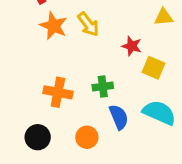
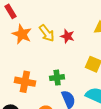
red star: (132, 46) -> (67, 36), moved

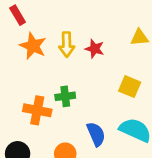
yellow arrow: (47, 33) -> (67, 45), turned 36
green cross: (57, 78) -> (65, 96), moved

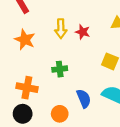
orange star: (33, 46) -> (25, 40), moved
orange cross: (37, 110) -> (27, 88), moved

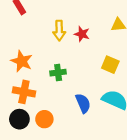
orange star: (25, 40) -> (22, 61), moved
orange circle: (60, 114) -> (44, 119), moved

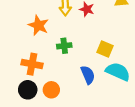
orange star: (22, 61) -> (38, 25), moved
yellow square: (110, 65) -> (105, 49), moved

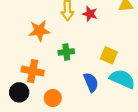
orange star: (38, 25) -> (39, 31), turned -30
black circle: (28, 90) -> (19, 92), moved

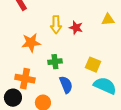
blue semicircle: (91, 82) -> (66, 85), moved

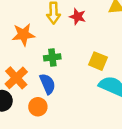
orange cross: (25, 79) -> (16, 78), turned 36
blue semicircle: (66, 85) -> (48, 84), moved

